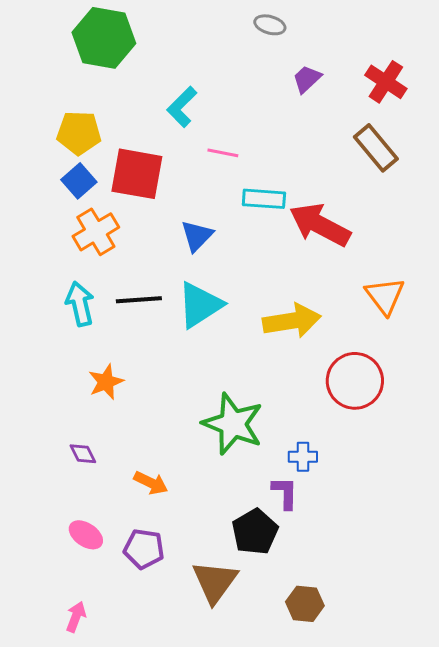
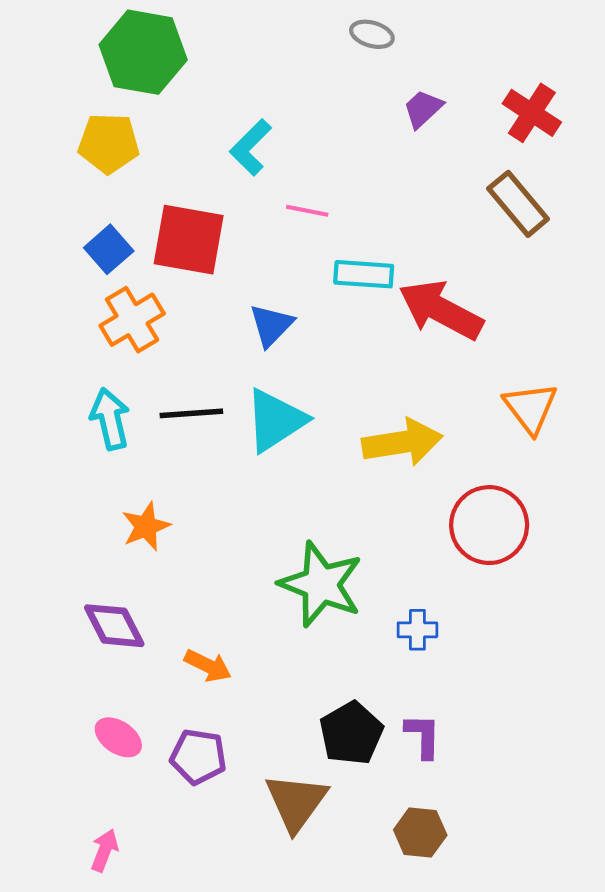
yellow pentagon: (79, 133) -> (109, 143), moved
purple diamond: (83, 454) -> (114, 626), size x1.6
purple L-shape: (285, 493) -> (423, 736), moved

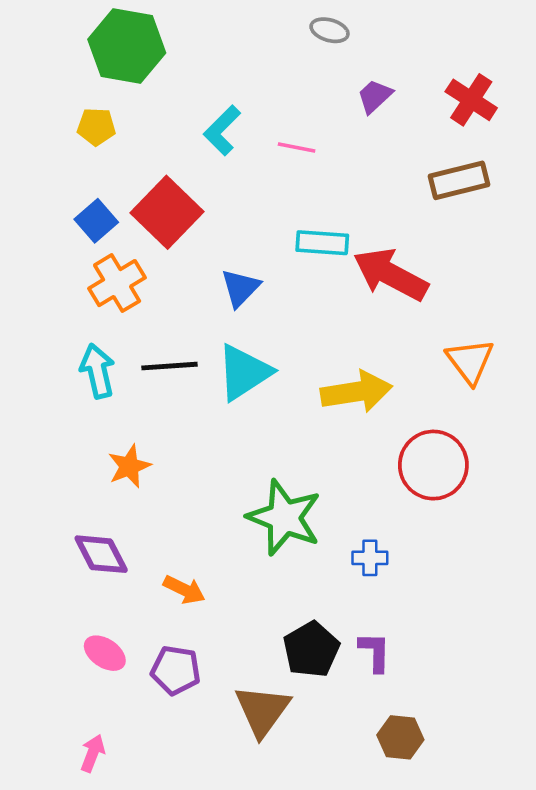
yellow pentagon: (109, 143) -> (96, 127), size x0.7
brown rectangle: (518, 204) -> (459, 180), turned -64
pink line: (307, 211) -> (297, 147), moved
red square: (189, 240) -> (167, 212), turned 34
brown hexagon: (420, 832) -> (400, 737), moved

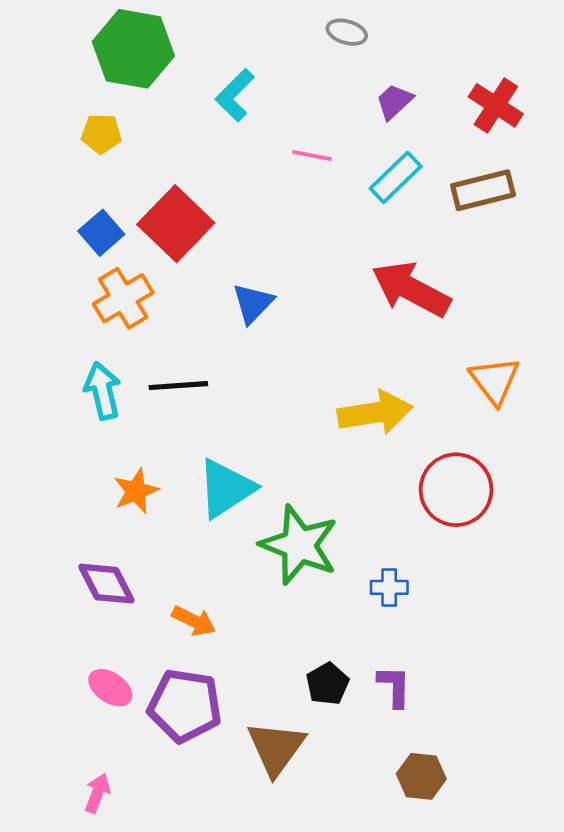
cyan L-shape: (222, 130) -> (235, 95), moved
cyan rectangle: (322, 243) -> (396, 177), moved, turned -48
cyan triangle: (244, 372) -> (226, 488), moved
black pentagon: (311, 649) -> (327, 684), size x0.7
purple pentagon: (176, 670) -> (185, 706), size x1.4

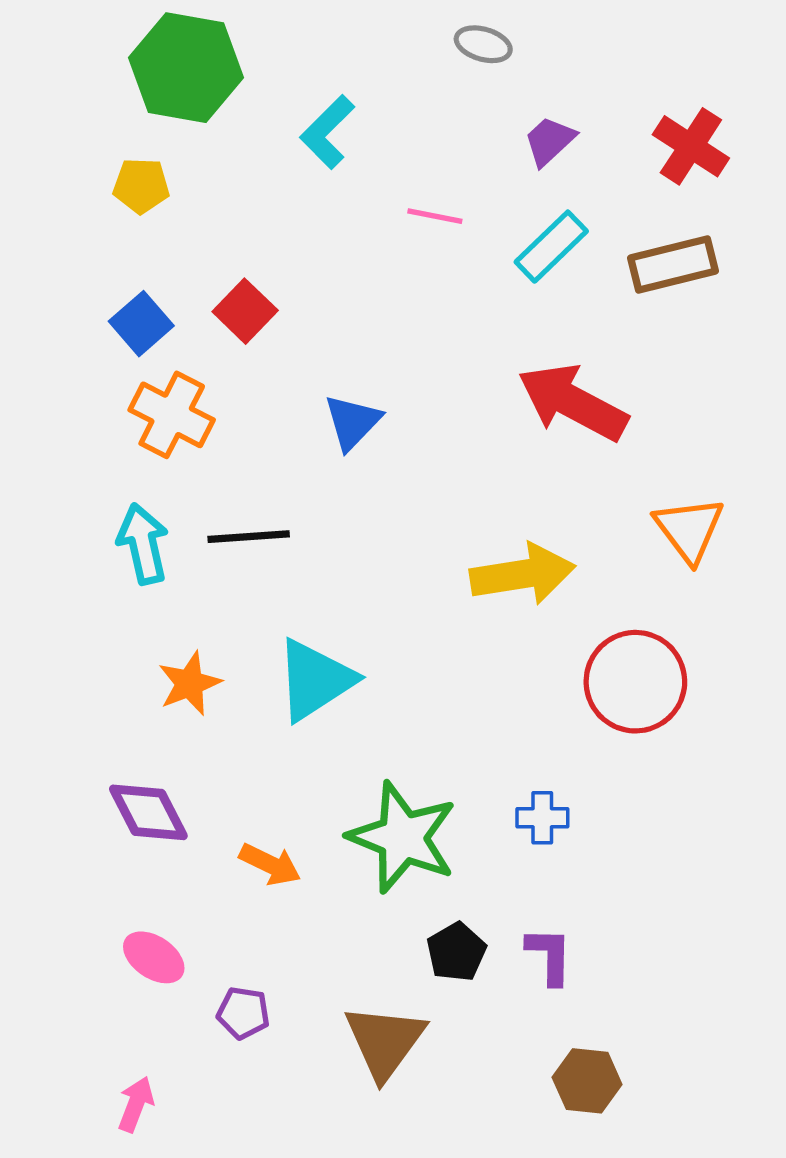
red square: (176, 224) -> (245, 311), size x0.6
orange cross: (123, 298) -> (172, 415), turned -32
green star: (299, 545) -> (403, 837), moved
purple pentagon: (185, 706) -> (243, 1013), moved, size x0.5

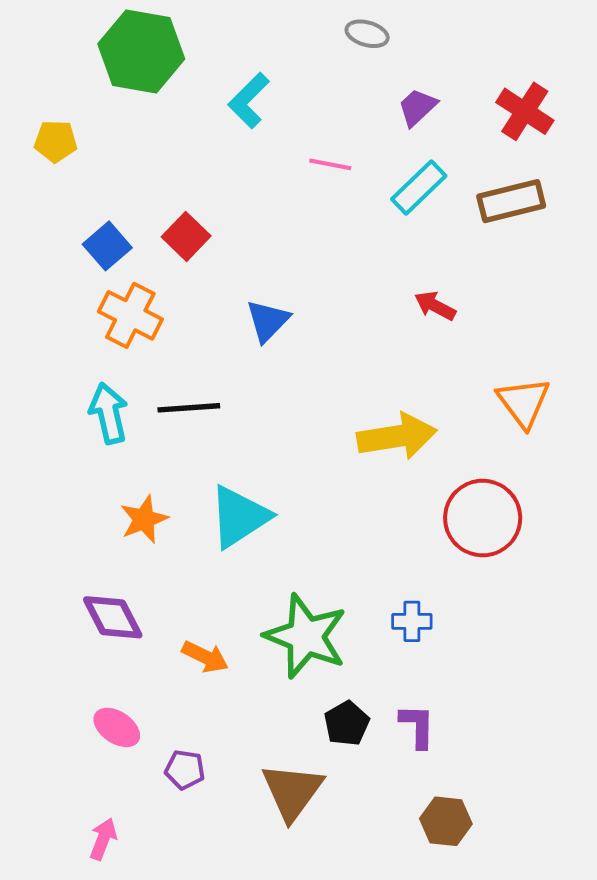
yellow pentagon: (141, 186) -> (56, 141), moved
red arrow: (573, 402) -> (435, 306), size x0.5

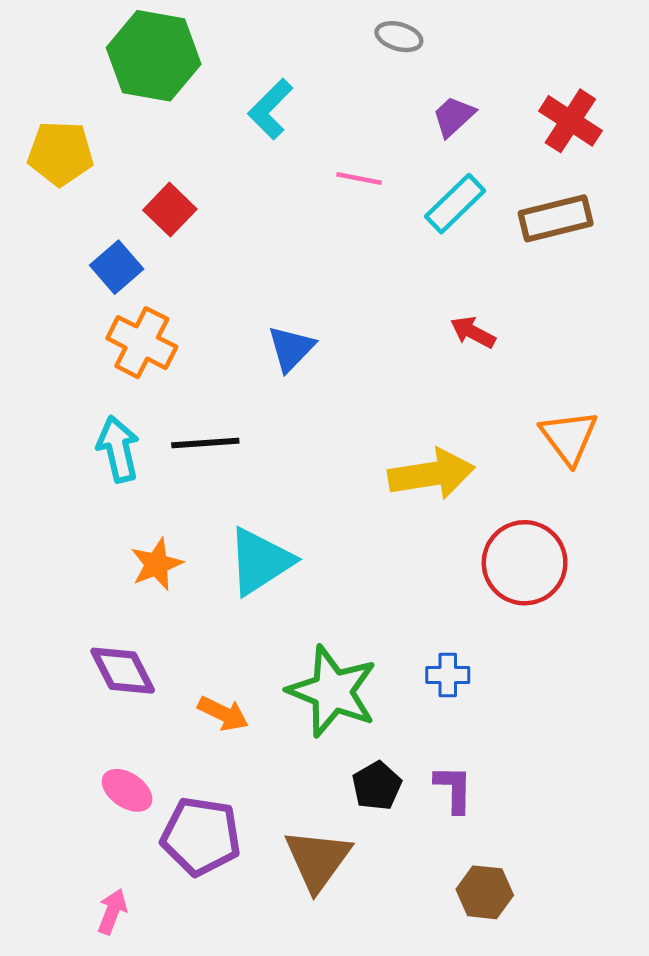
yellow pentagon: (56, 141) -> (61, 153), size x1.4
red square: (186, 236) -> (170, 210), moved
purple pentagon: (185, 770) -> (201, 836), size x1.8

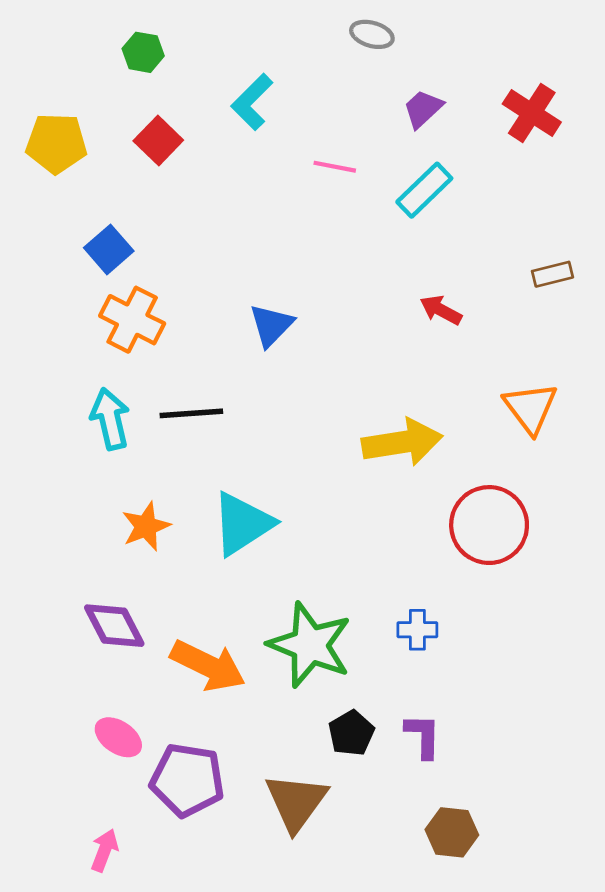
green hexagon: (154, 56) -> (143, 52), size x0.5
red square: (170, 210) -> (158, 141), moved
brown rectangle: (556, 218) -> (552, 274), moved, size x0.6
orange arrow: (223, 713) -> (208, 666), size x1.6

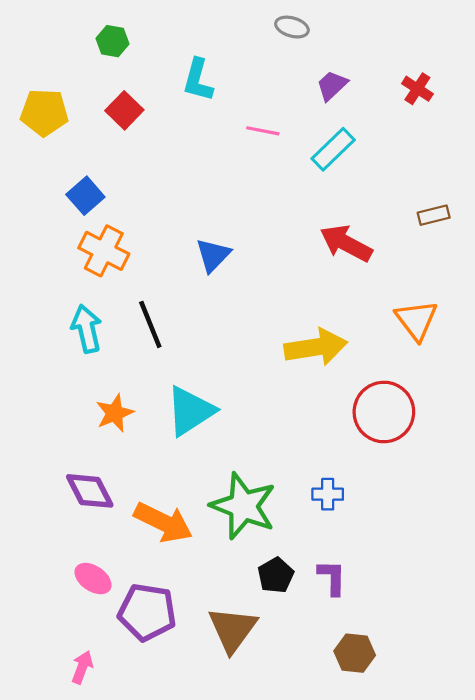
cyan L-shape: (252, 102) -> (198, 80), turned -30
red cross: (532, 113) -> (417, 89), size x0.7
red arrow: (441, 310) -> (346, 243), size x1.6
black line: (191, 413) -> (150, 324), turned 72

